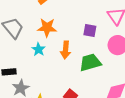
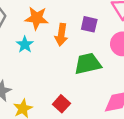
orange arrow: (65, 50) -> (61, 35), moved

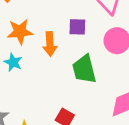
green trapezoid: (88, 64) -> (84, 69), turned -80

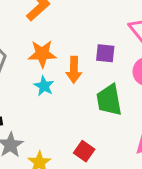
cyan star: (13, 62) -> (44, 86), moved

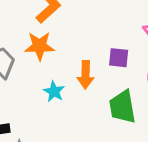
orange star: (42, 54) -> (40, 46), moved

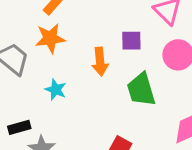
cyan star: (54, 92) -> (56, 90), moved

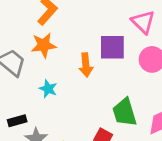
purple square: (131, 41) -> (112, 47), size x1.5
green trapezoid: (141, 90) -> (125, 112), moved

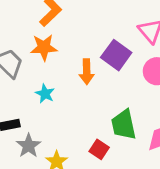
purple square: (112, 47) -> (116, 55), turned 32

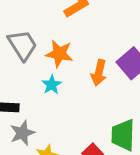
orange star: (44, 47) -> (59, 54), moved

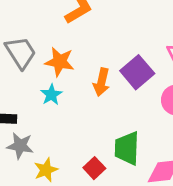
gray star: (22, 133) -> (20, 146), turned 30

